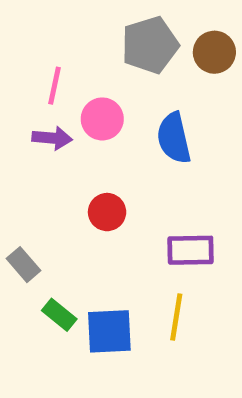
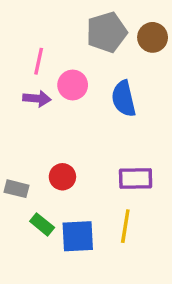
red circle: (107, 212) -> (62, 177), moved
gray rectangle: (23, 265) -> (17, 189), turned -35

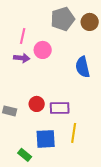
blue semicircle: (124, 99) -> (83, 67), moved
purple rectangle: (136, 178) -> (60, 108), moved
green rectangle: (42, 224) -> (25, 155), moved

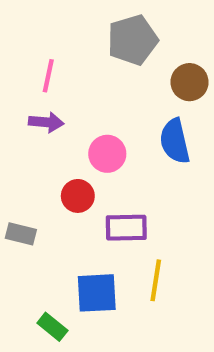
brown circle: (90, 22) -> (190, 82), moved
pink circle: (43, 50) -> (107, 154), moved
red circle: (37, 104) -> (78, 196), moved

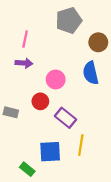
purple rectangle: (126, 228) -> (65, 118), turned 40
gray rectangle: (21, 234) -> (11, 112), moved

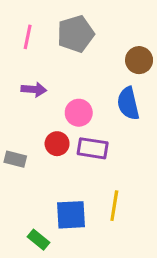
gray pentagon: (69, 20) -> (76, 34), moved
pink line: (25, 39) -> (28, 37), moved
purple rectangle: (65, 118) -> (93, 148), moved, turned -30

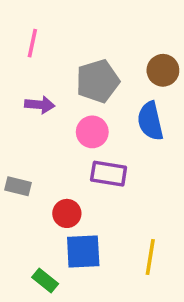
gray pentagon: (76, 34) -> (98, 81), moved
red circle: (57, 144) -> (67, 213), moved
yellow line: (114, 206) -> (150, 257), moved

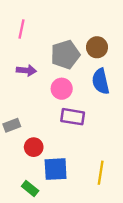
brown circle: (163, 70) -> (97, 47), moved
gray rectangle: (18, 186) -> (12, 125), turned -35
red circle: (67, 213) -> (34, 147), moved

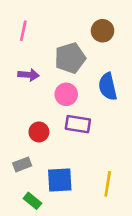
brown circle: (97, 47) -> (103, 31), moved
gray rectangle: (12, 125) -> (22, 164), moved
red circle: (34, 147) -> (39, 132), moved

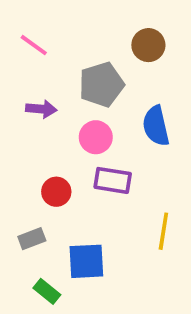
pink line: (23, 31) -> (34, 45), turned -66
yellow line: (108, 184) -> (163, 231), moved

